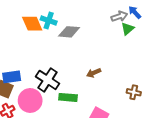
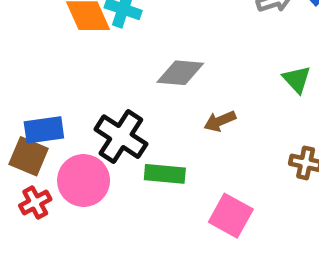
green triangle: (128, 29) -> (297, 79), moved, turned -32
gray diamond: (69, 32) -> (180, 73), moved

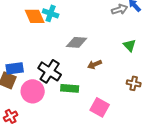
red cross: (35, 202) -> (11, 116), moved

